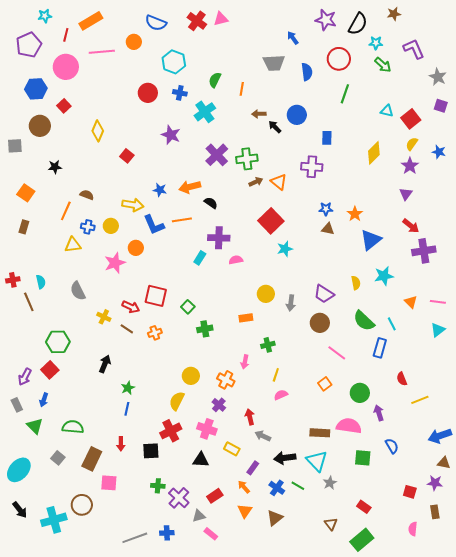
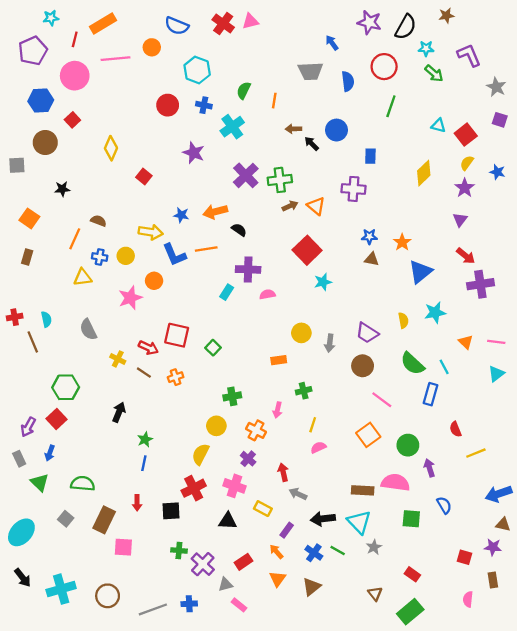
green cross: (205, 329) -> (232, 396), moved
orange square: (325, 384) -> (368, 435), size x1.5
brown circle: (82, 505) -> (108, 596), moved

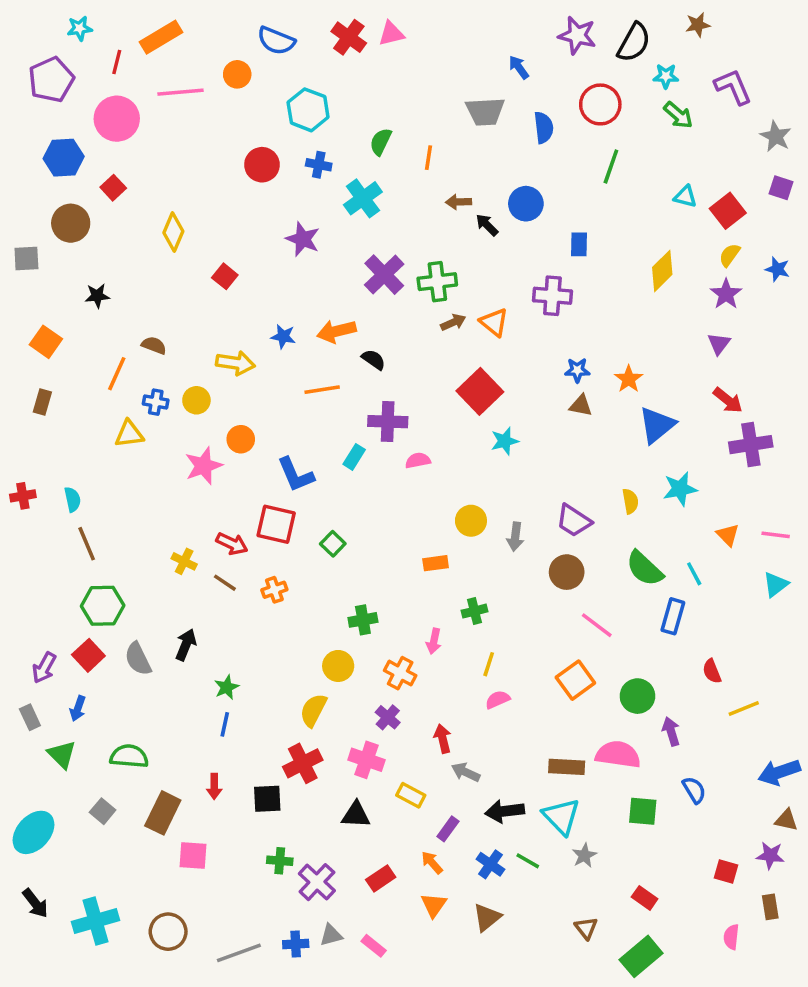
blue L-shape: (174, 255) -> (296, 475), moved
gray semicircle: (88, 330) -> (138, 659), moved
brown line: (33, 342) -> (87, 544), moved
gray triangle: (225, 585) -> (331, 935), moved

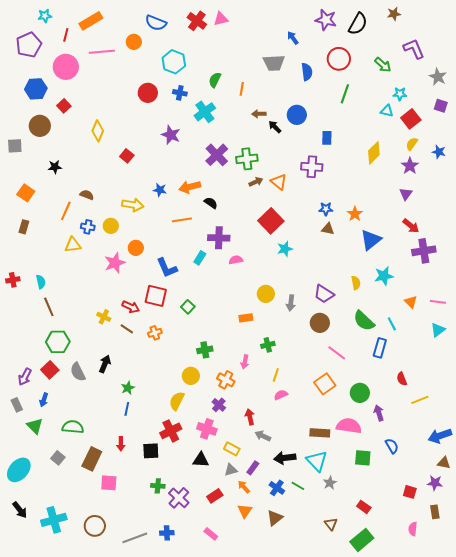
cyan star: (666, 76) -> (400, 94), moved
gray triangle: (331, 935) -> (231, 470), moved

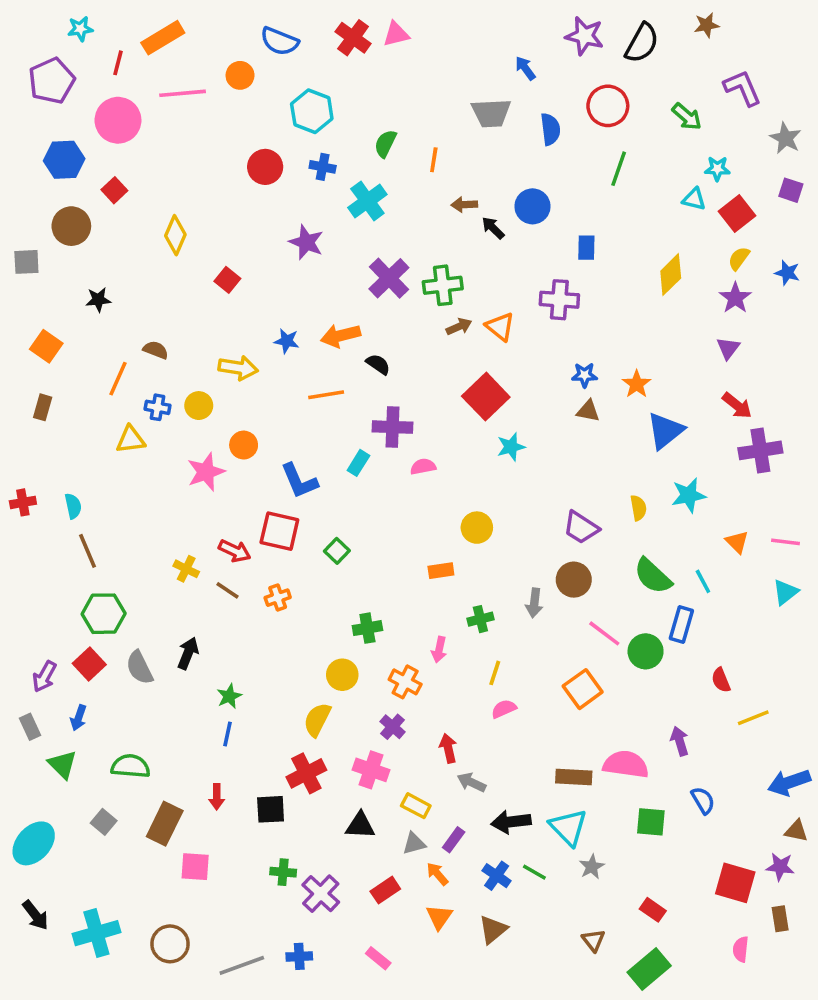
gray arrow: (291, 303) -> (534, 603), moved
green circle: (360, 393) -> (646, 651), moved
red square: (410, 492) -> (735, 883), size x1.6

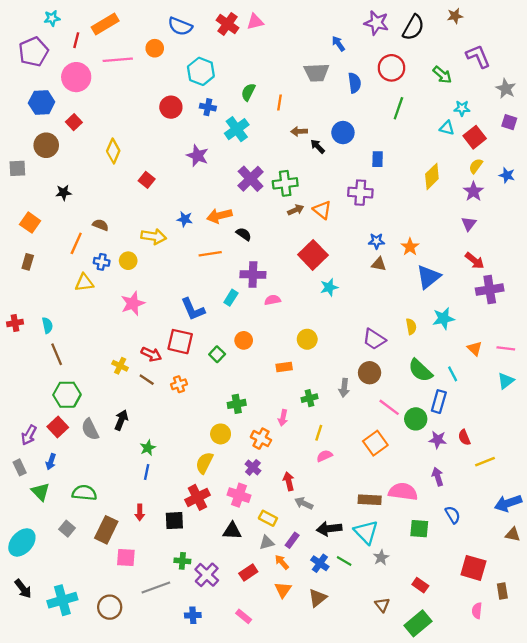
orange circle: (244, 445) -> (244, 340), moved
purple star: (780, 867) -> (438, 440), moved
gray line: (242, 965) -> (156, 588), moved

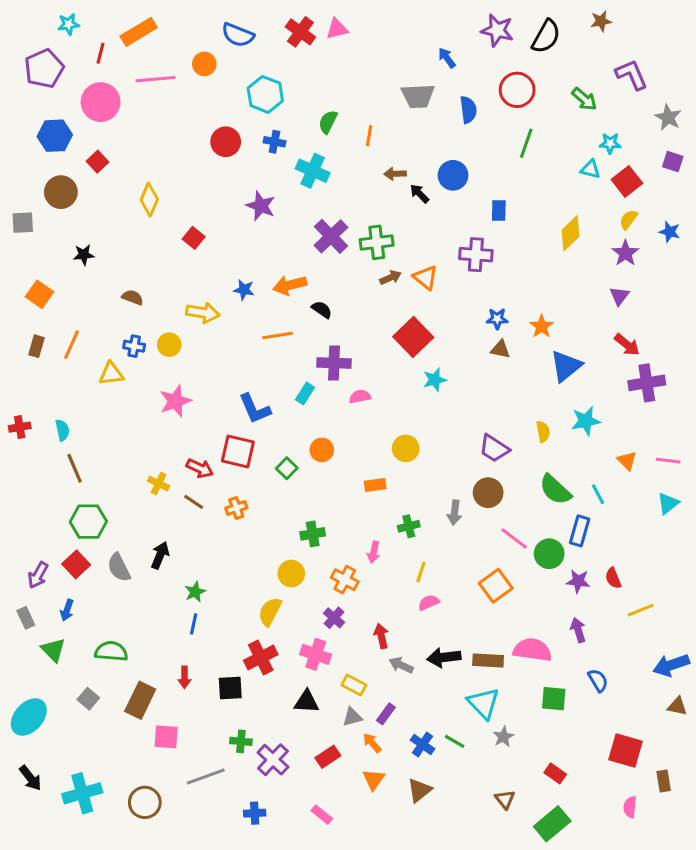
cyan cross: (237, 129) -> (313, 171), turned -30
orange line: (76, 243) -> (72, 345), moved
black arrow: (329, 529) -> (444, 657), moved

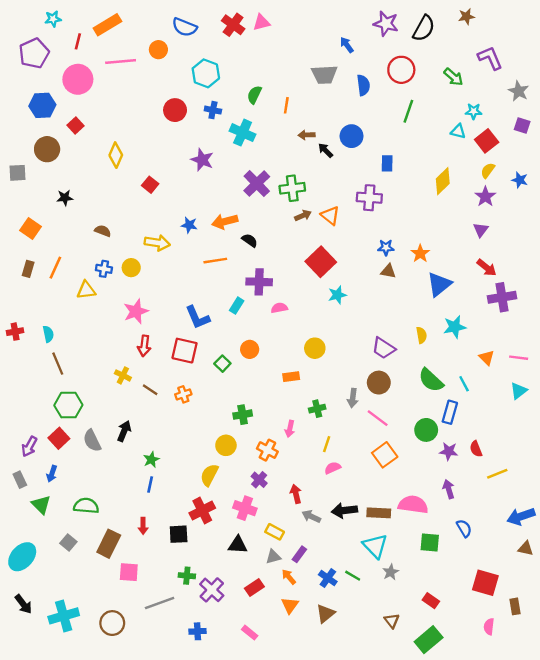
red arrow: (200, 468) -> (144, 346), moved, turned 72
pink line: (514, 538) -> (378, 418), moved

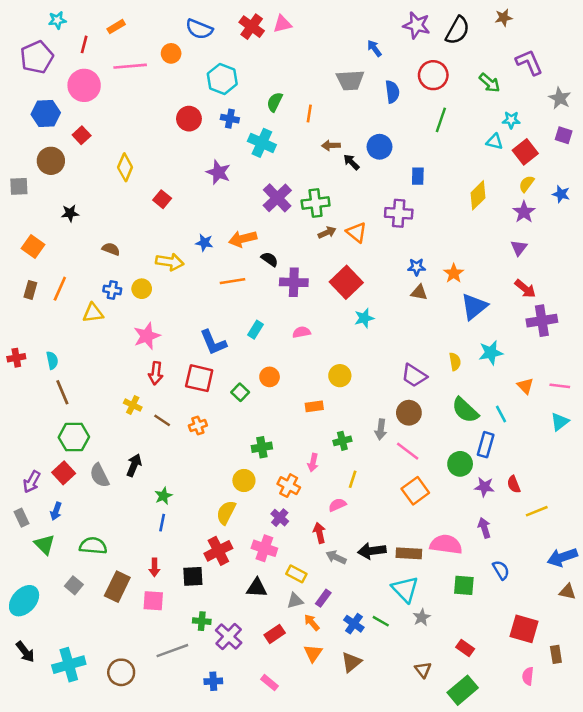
orange rectangle: (107, 25) -> (116, 27), size x0.6
purple cross: (259, 282) -> (294, 282), moved
pink semicircle: (333, 468) -> (337, 505), moved
pink square: (129, 572) -> (153, 601), moved

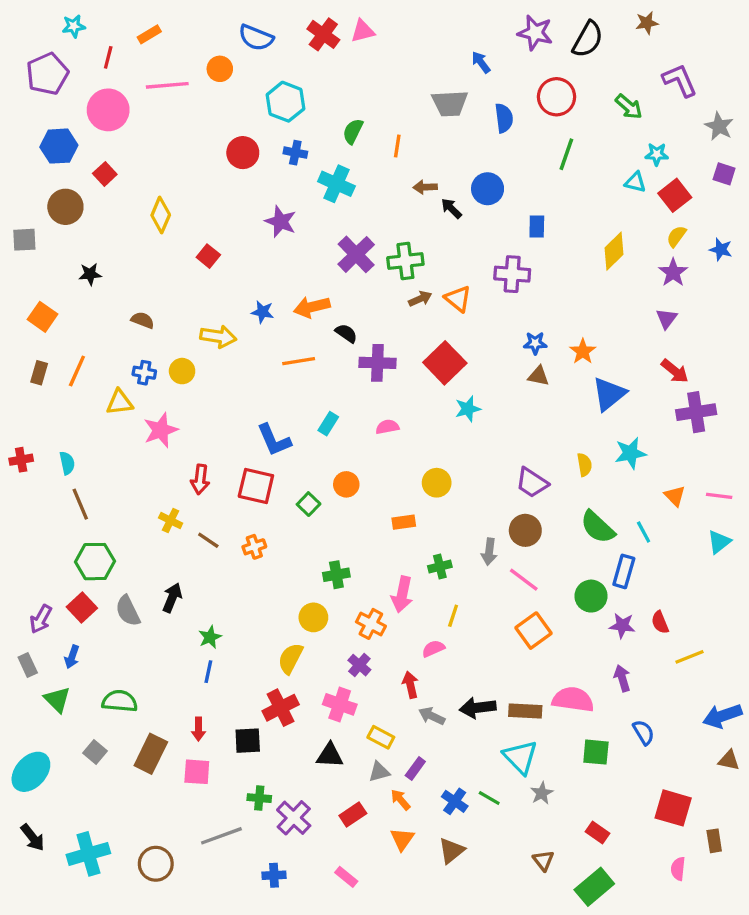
pink star: (147, 336) -> (161, 430), moved
pink arrow: (313, 463) -> (402, 594), size x1.5

